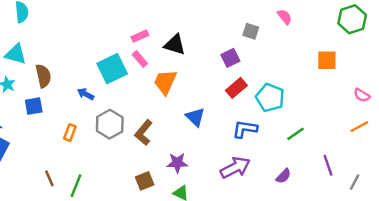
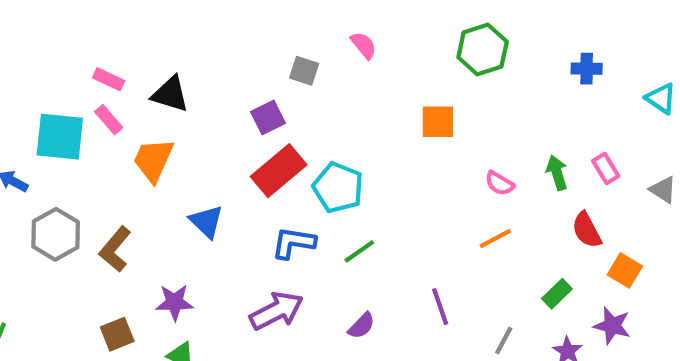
pink rectangle: (140, 36) -> (109, 79), turned 49
cyan square: (112, 69) -> (60, 137), turned 32
red rectangle: (236, 88) -> (279, 171), size x1.4
green line: (295, 134) -> (359, 251), moved
gray line: (355, 182) -> (504, 341), moved

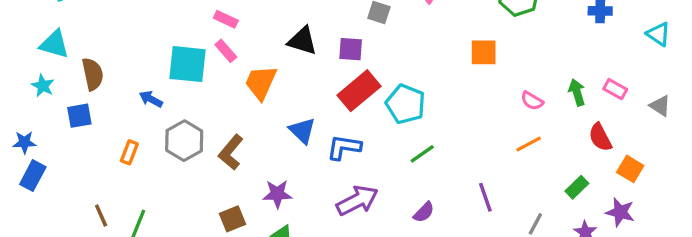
black triangle: (170, 94) -> (302, 41), moved
purple square: (268, 117) -> (351, 49), turned 30
pink rectangle: (606, 168) -> (615, 89), turned -30
blue L-shape: (294, 243) -> (344, 147), moved

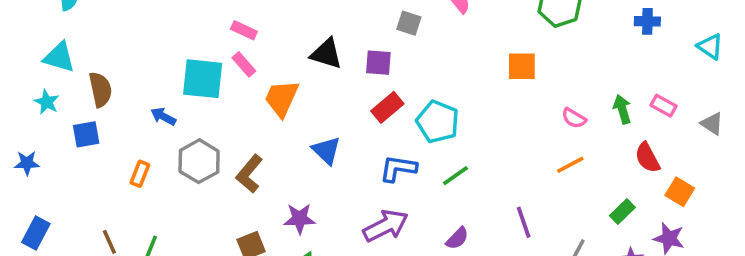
red rectangle: (359, 91) -> (387, 107), size x0.7
blue L-shape: (344, 147) -> (398, 168), moved
blue rectangle: (33, 176) -> (36, 233), moved

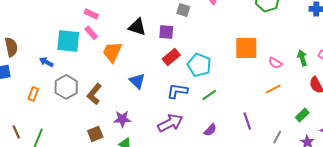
orange square: (522, 66) -> (246, 48), moved, size x1.4

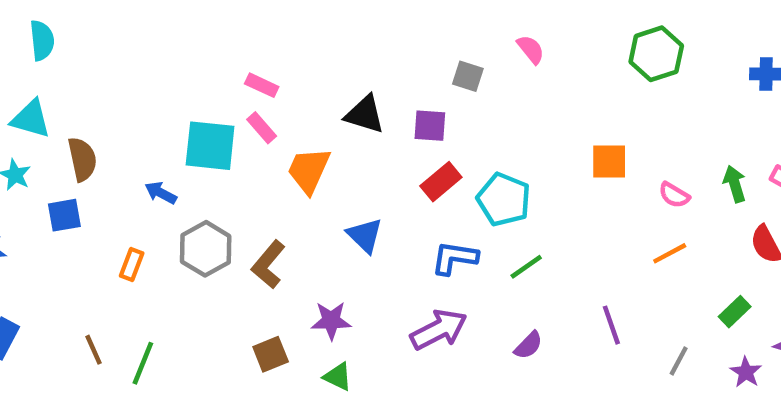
orange square: (246, 48) -> (609, 161), size x0.7

